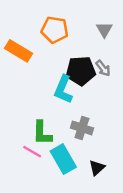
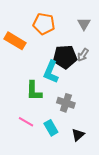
gray arrow: (103, 68) -> (83, 55), turned 72
green L-shape: (42, 133) -> (34, 91), moved
cyan rectangle: (63, 159) -> (51, 128), size x0.7

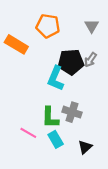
green L-shape: (34, 91) -> (50, 118), moved

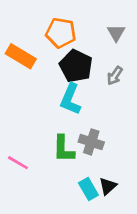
black pentagon: (71, 62) -> (76, 66), moved, turned 30
pink line: (28, 133) -> (18, 163), moved
cyan rectangle: (56, 139) -> (88, 189), moved

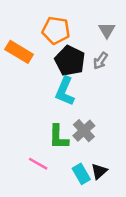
gray arrow: (115, 76) -> (100, 61), moved
gray cross: (91, 142) -> (84, 131), turned 30
pink line: (18, 163) -> (38, 164), moved

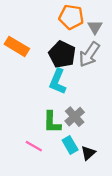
orange pentagon: (56, 30) -> (71, 17), moved
gray arrow: (100, 61) -> (89, 54), size x1.6
cyan rectangle: (81, 174) -> (70, 145), moved

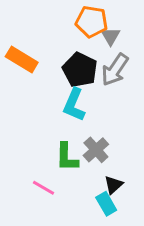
gray triangle: (95, 27) -> (111, 36), moved
cyan rectangle: (70, 145) -> (106, 204), moved
black triangle: (88, 153) -> (113, 185), moved

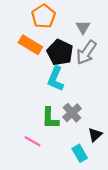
orange pentagon: (92, 22) -> (44, 16), moved, turned 30
orange rectangle: (22, 60) -> (30, 45), moved
black triangle: (113, 185) -> (95, 135), moved

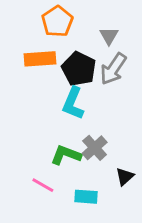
orange rectangle: (30, 45) -> (40, 59), turned -35
green L-shape: (50, 118) -> (66, 155), turned 110
cyan rectangle: (80, 153) -> (86, 197), moved, turned -56

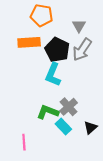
orange pentagon: (57, 21) -> (42, 15), turned -30
pink line: (43, 185) -> (24, 142), moved, turned 56
cyan rectangle: (86, 197) -> (63, 127), moved, turned 42

